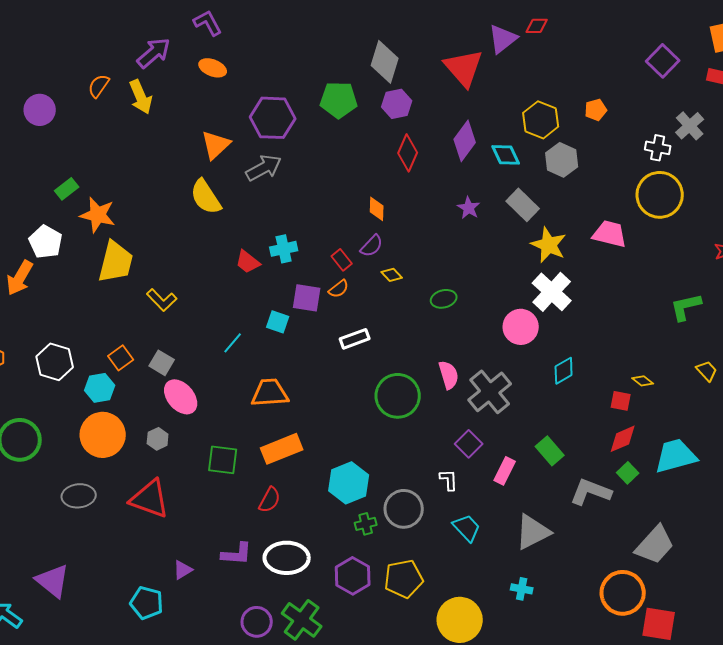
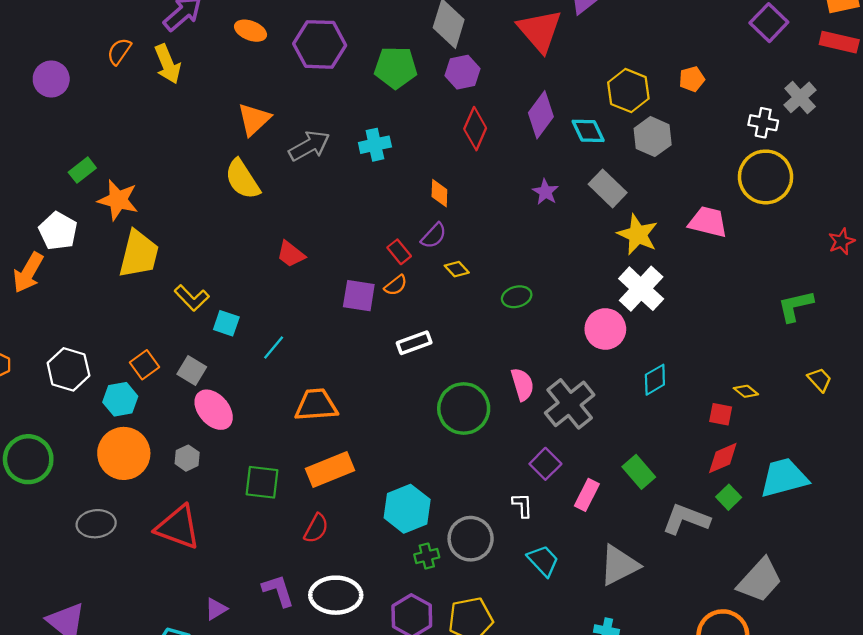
purple hexagon: (273, 118) -> (320, 44), moved
cyan cross: (284, 249) -> (375, 145), moved
cyan square: (278, 322) -> (226, 323), moved
purple L-shape: (237, 554) -> (278, 591), turned -112

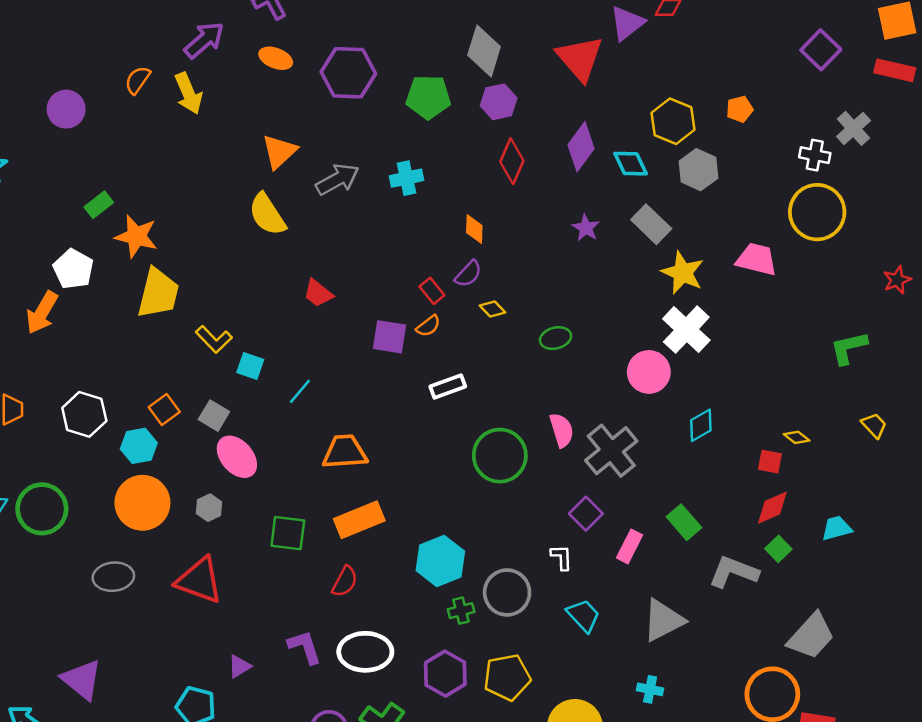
cyan trapezoid: (784, 478) -> (837, 528), size x0.6

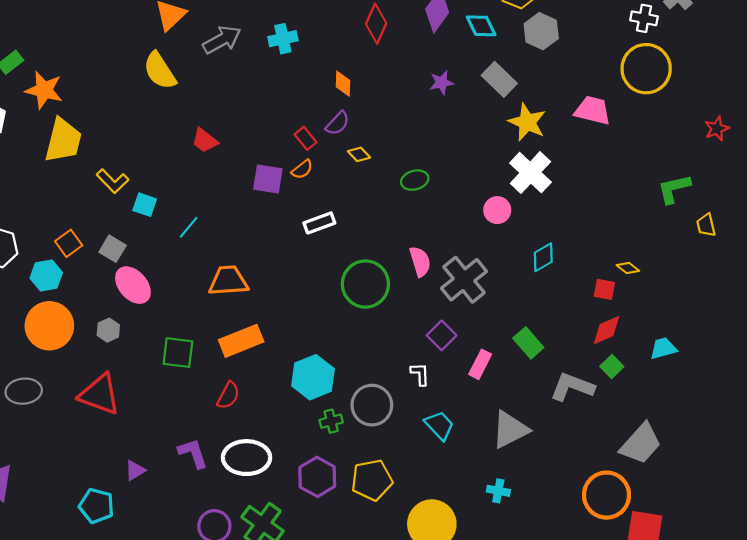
purple star: (586, 228) -> (442, 83), turned 30
pink circle: (649, 372) -> (497, 210), size x0.7
yellow trapezoid: (874, 425) -> (706, 225), moved, turned -150

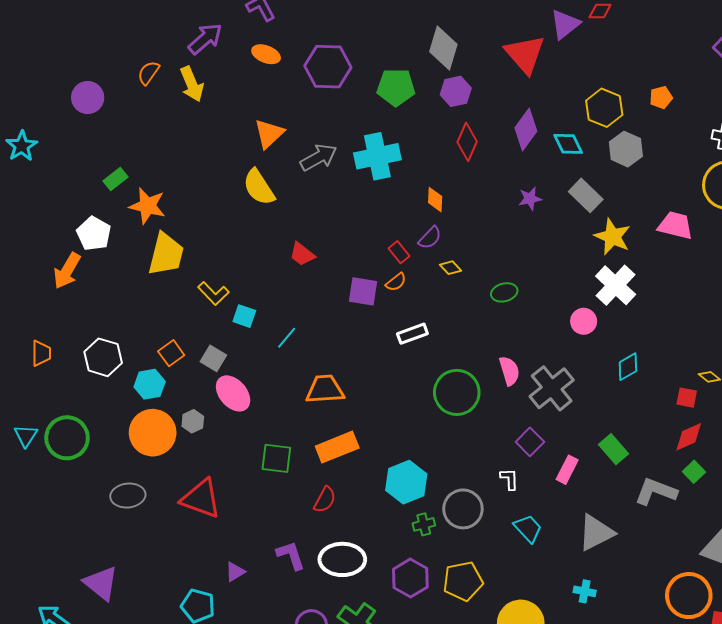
cyan cross: (283, 39) -> (377, 156), size x1.6
gray hexagon: (108, 330) -> (193, 421), moved

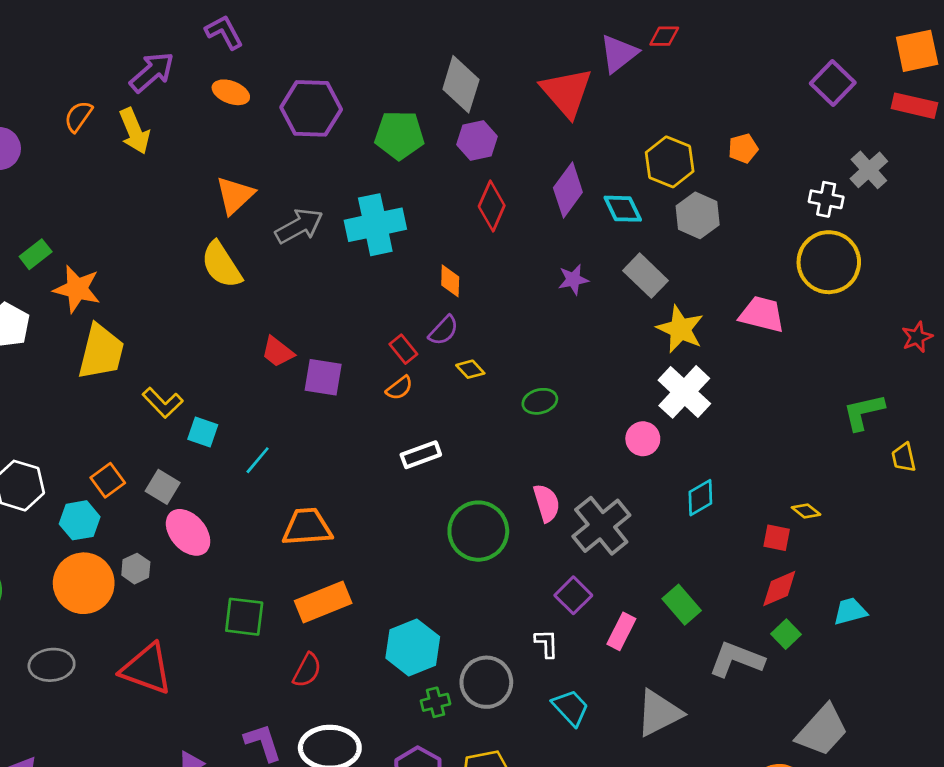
purple square: (363, 291) -> (323, 377), moved

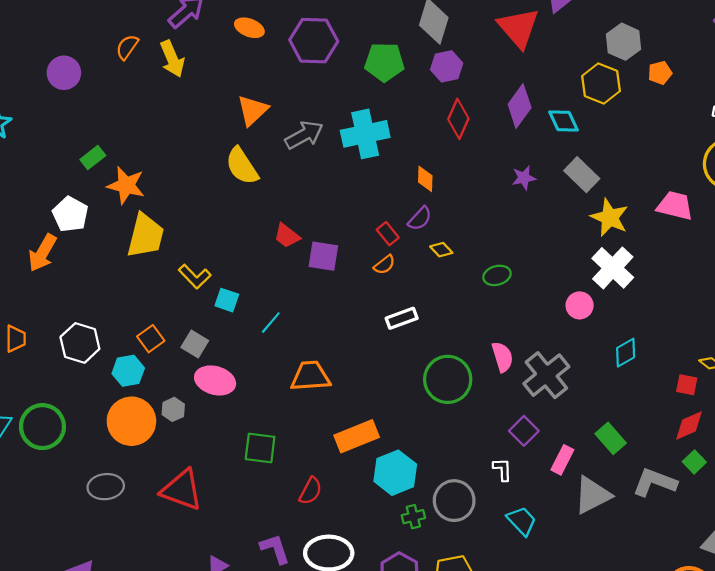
gray hexagon: (698, 215) -> (624, 42), moved
pink ellipse: (188, 532) -> (215, 380), turned -33
orange rectangle: (323, 602) -> (357, 436), moved
gray triangle: (659, 713) -> (592, 495), moved

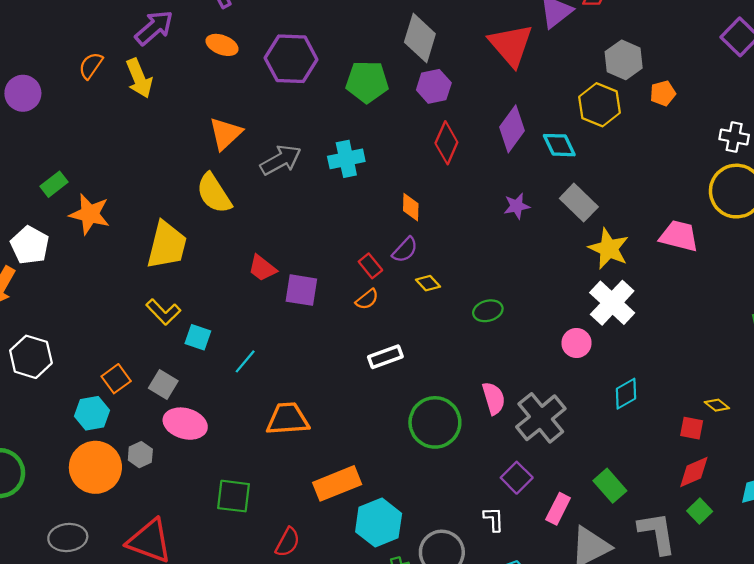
cyan cross: (365, 134) -> (346, 159), size x0.7
yellow trapezoid: (145, 236) -> (167, 245), moved
white hexagon: (80, 343) -> (31, 357), moved
gray L-shape: (655, 482) -> (657, 533), turned 60

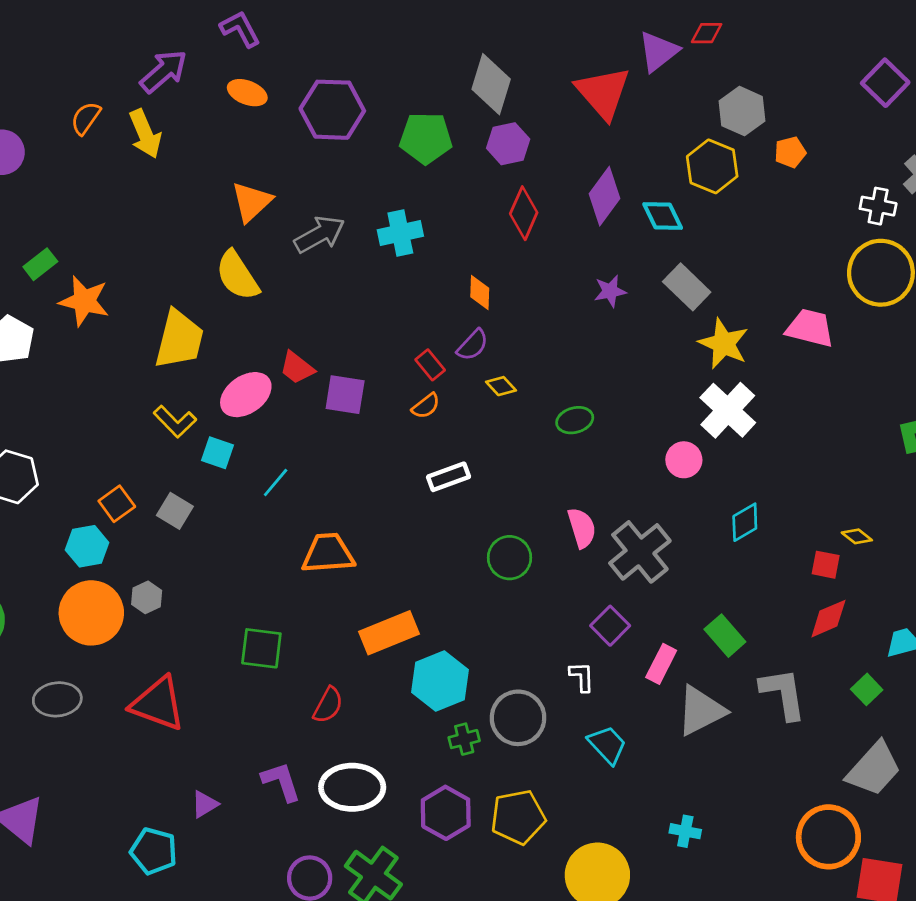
green circle: (435, 422) -> (510, 558), size x0.7
pink ellipse: (185, 424) -> (246, 395), moved, turned -51
green square: (700, 511) -> (867, 689), moved

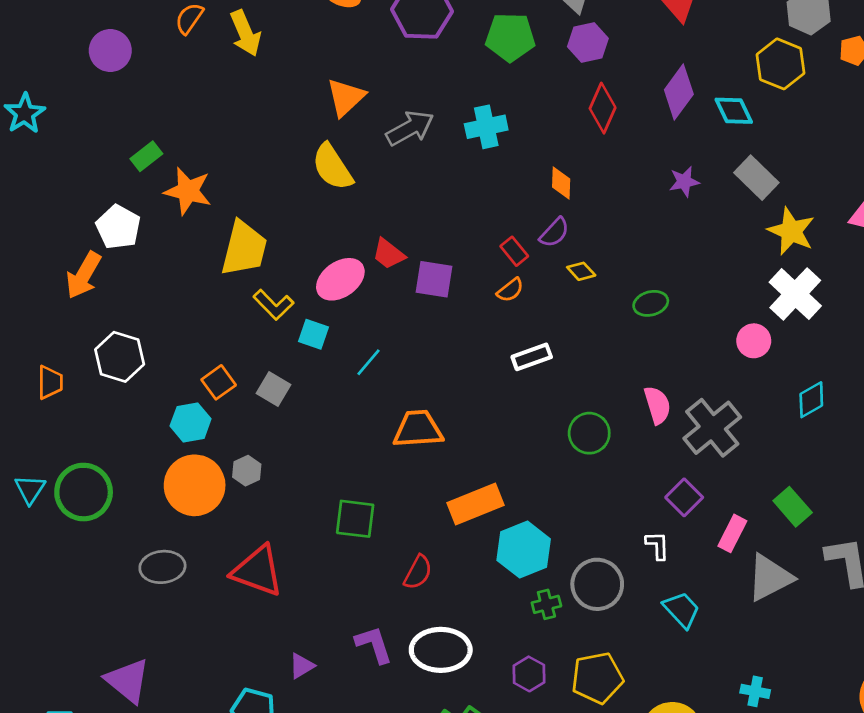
yellow trapezoid: (179, 339) -> (244, 249), moved
purple hexagon: (446, 813) -> (529, 674), size x0.7

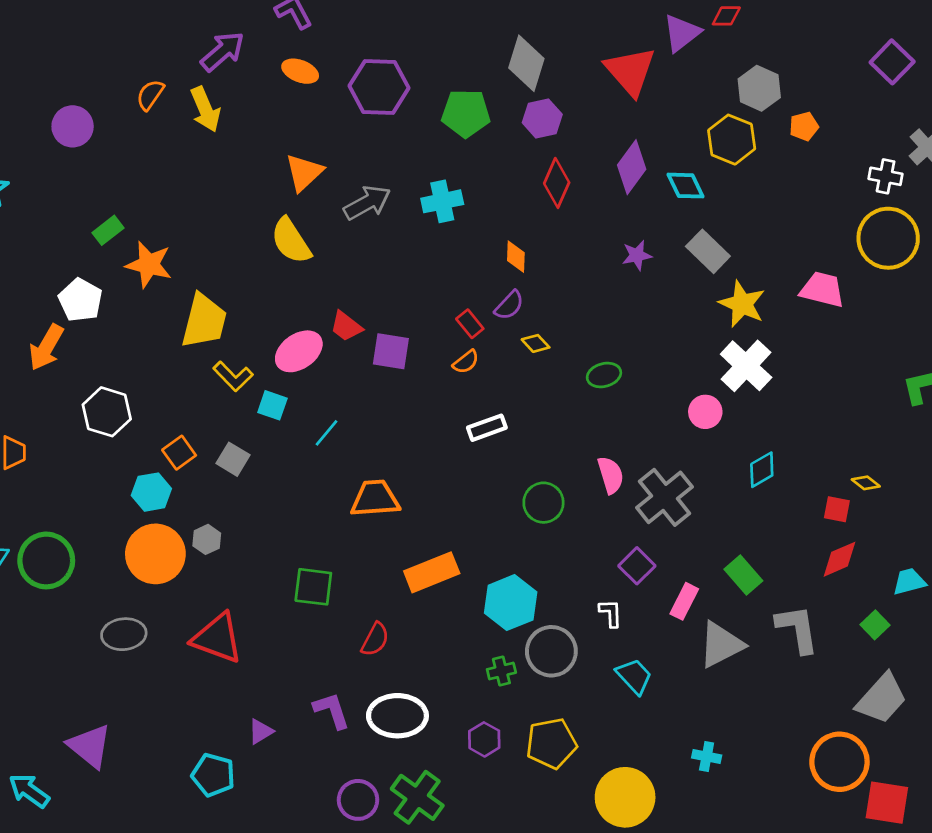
white hexagon: (120, 357) -> (107, 412), moved
cyan hexagon: (524, 550) -> (511, 603), moved

